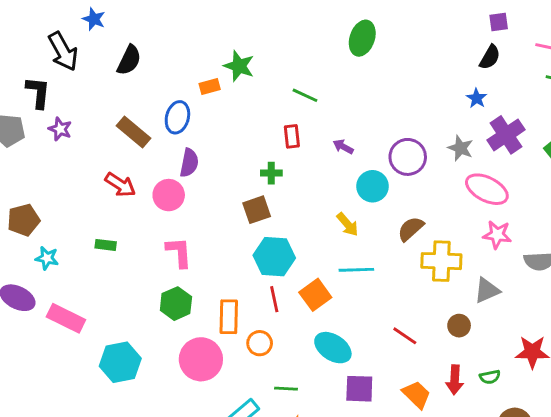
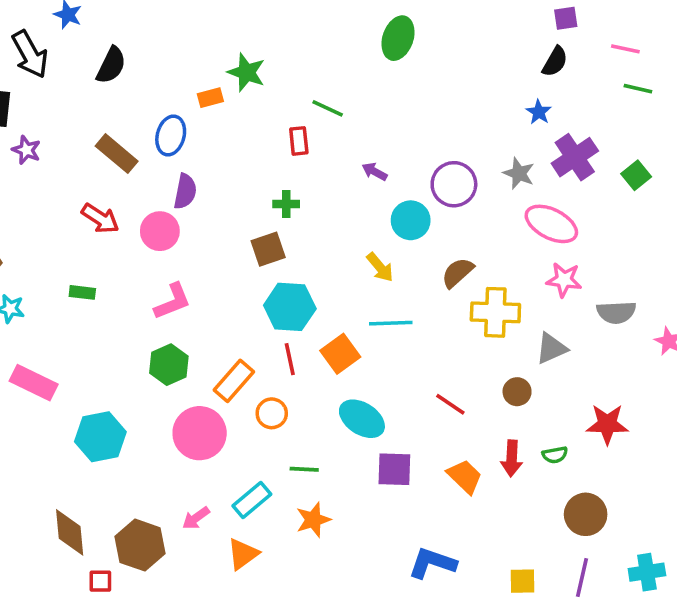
red rectangle: (292, 136) -> (299, 141), moved
pink L-shape: (179, 252) -> (172, 301), turned 72
orange rectangle: (229, 317) -> (234, 381), turned 40

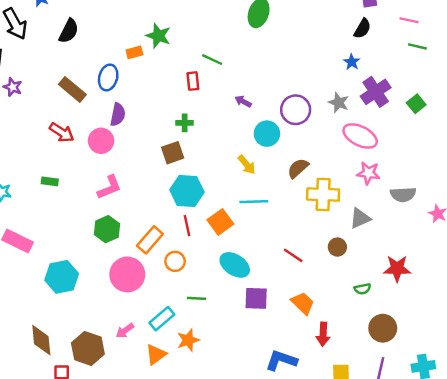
red arrow: (512, 458) -> (323, 334), moved
orange star: (313, 520) -> (188, 340), moved

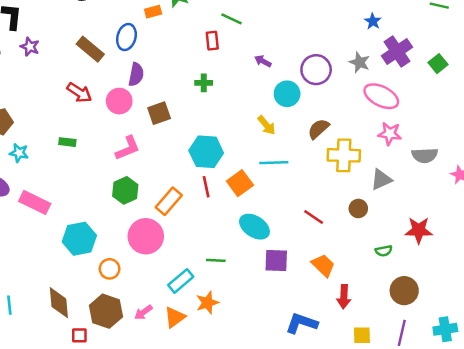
brown square: (173, 153) -> (159, 113), moved
orange circle: (175, 261) -> (110, 269), moved
pink arrow: (125, 331) -> (143, 312), moved

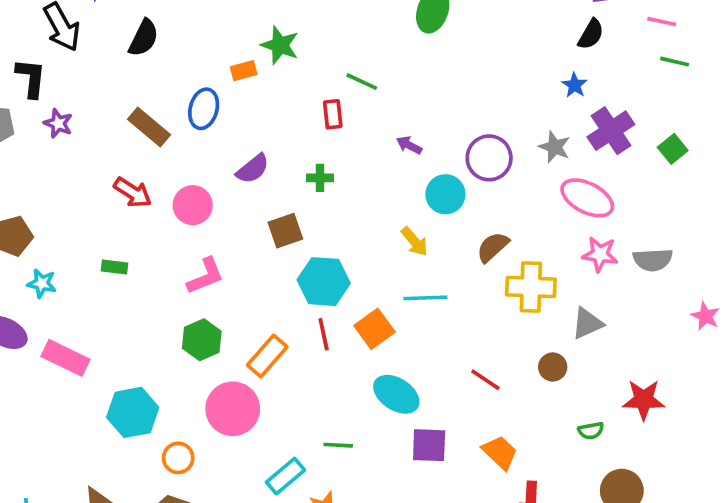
purple semicircle: (136, 74) -> (253, 169), moved, turned 40
brown square: (159, 113) -> (285, 231), moved
gray semicircle: (425, 155) -> (653, 260), moved

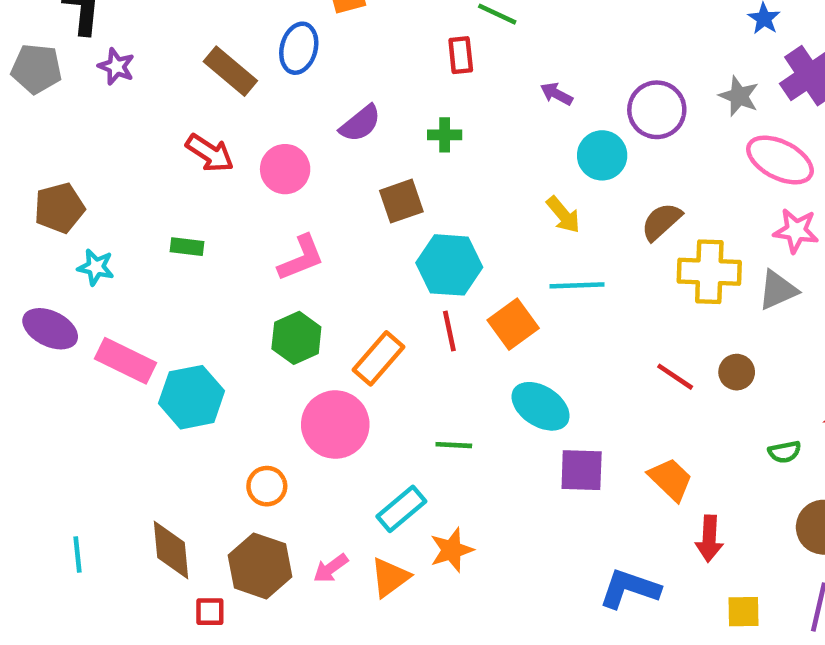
gray triangle: (587, 323) -> (778, 290), moved
red line: (485, 380) -> (675, 377), moved
cyan hexagon: (133, 412) -> (192, 397), moved
green line: (338, 445) -> (454, 445), moved

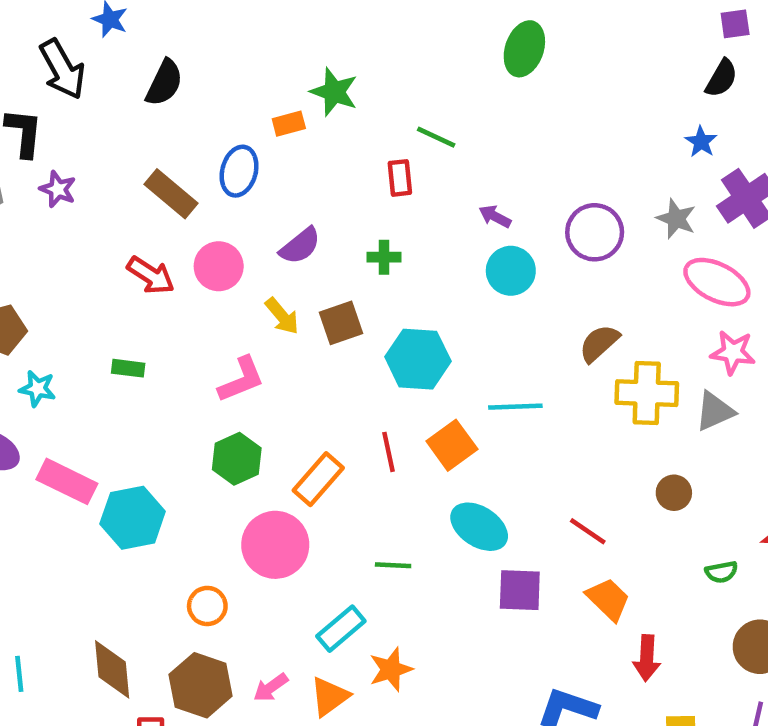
cyan circle: (602, 155) -> (511, 271), moved
pink circle: (285, 169) -> (219, 266), moved
yellow arrow: (563, 215) -> (282, 316), moved
cyan hexagon: (449, 265) -> (418, 359), moved
red line: (675, 377) -> (588, 531), moved

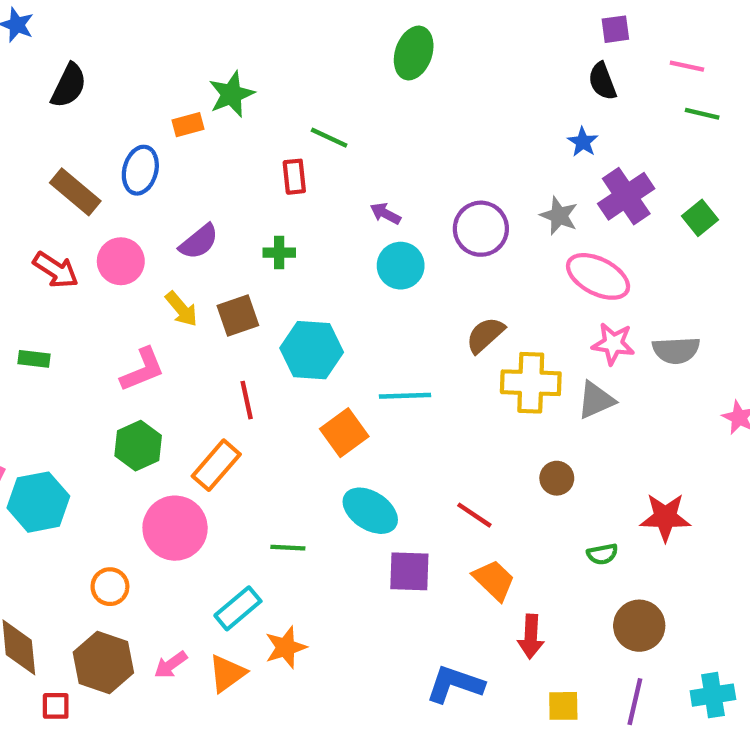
black semicircle: (721, 78) -> (602, 81), turned 129
green star: (334, 92) -> (231, 94), turned 30
red line: (389, 452) -> (247, 400), moved

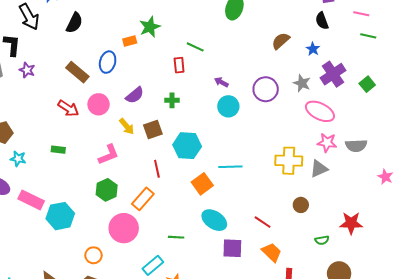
brown semicircle: (485, 335) -> (281, 41), moved

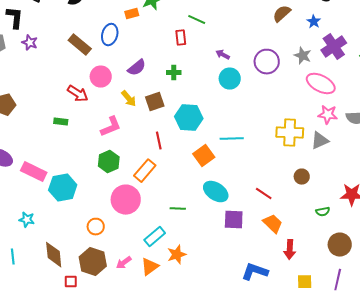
red arrow: (68, 108) -> (78, 94), moved
cyan star: (18, 159) -> (27, 220), moved

